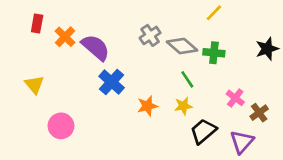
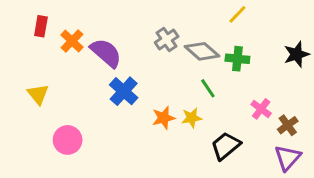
yellow star: (183, 106) -> (192, 118), moved
purple triangle: (242, 142) -> (288, 158), moved

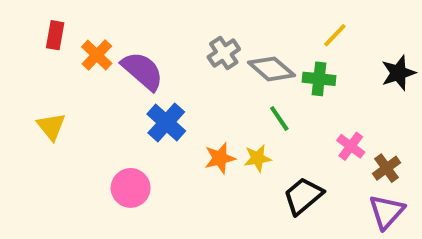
yellow line: (237, 14) -> (335, 35), moved
pink circle: (68, 140) -> (131, 188), moved

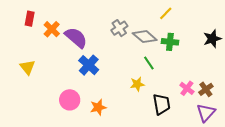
yellow line: (335, 35) -> (166, 13), moved
pink cross: (351, 146) -> (187, 88), moved
orange star: (220, 158) -> (98, 107), moved
black trapezoid: (303, 196) -> (162, 104), turned 120

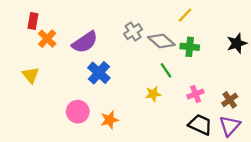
orange cross: (52, 29) -> (47, 39), moved
purple semicircle: (76, 38) -> (85, 42), turned 105
pink cross: (187, 88) -> (196, 94), moved, turned 32
black trapezoid: (162, 104) -> (200, 125), moved, turned -55

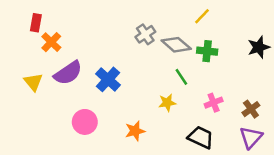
purple semicircle: (85, 42) -> (68, 73), moved
orange star: (110, 120) -> (135, 131), moved
black trapezoid: (200, 125) -> (201, 137), moved

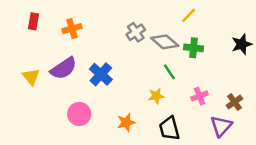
orange cross: (51, 42) -> (72, 29), moved, turned 30
black trapezoid: (201, 137) -> (169, 128), moved, turned -130
purple triangle: (251, 137) -> (221, 126), moved

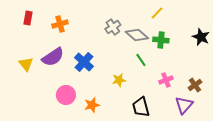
black star: (242, 44) -> (201, 37), turned -30
yellow star: (156, 96) -> (119, 80), moved
orange star: (126, 122) -> (92, 105), moved

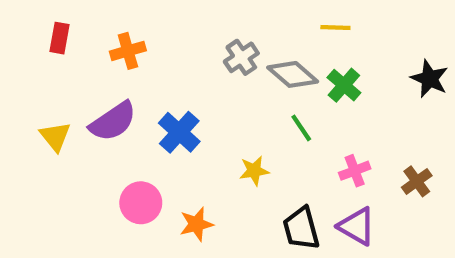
yellow line: (157, 13) -> (335, 27), turned 48
green cross: (161, 40) -> (344, 85), turned 35
purple triangle: (184, 105) -> (357, 226), moved, turned -42

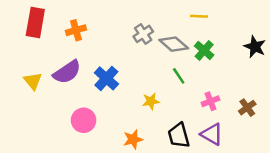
red rectangle: (60, 38) -> (35, 23), size x1.6
orange star: (196, 224) -> (133, 139), moved

